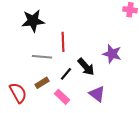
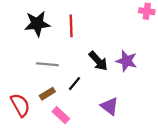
red line: (63, 42) -> (71, 26), moved
black arrow: (86, 67) -> (98, 61), moved
pink rectangle: (62, 97) -> (61, 115), moved

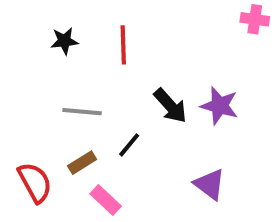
black star: (37, 24) -> (64, 41), size x0.6
purple triangle: (110, 106) -> (210, 184), moved

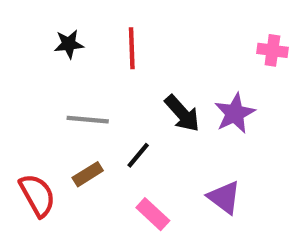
pink cross: (255, 19) -> (272, 50), moved
purple star: (219, 106) -> (235, 113), turned 30
pink rectangle: (106, 200) -> (153, 214), moved

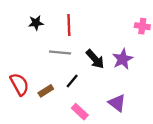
gray line: (88, 120) -> (60, 52), moved
red semicircle: (37, 195) -> (19, 84), moved

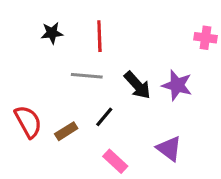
purple star: (123, 59) -> (177, 85), turned -30

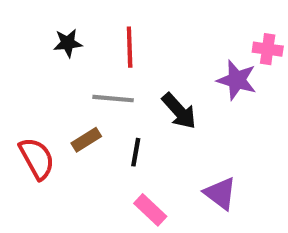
purple star: (177, 85) -> (237, 80), moved
black line: (104, 117) -> (136, 152), turned -30
brown rectangle: (66, 131) -> (86, 140), moved

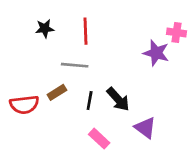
black arrow: (179, 111) -> (118, 99), moved
red semicircle: (37, 158) -> (24, 105), turned 112

